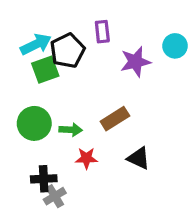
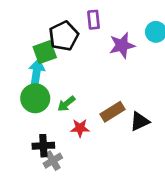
cyan arrow: (36, 44) -> (37, 73), moved, turned -55
brown rectangle: (115, 119) -> (112, 112), moved
green arrow: (71, 130) -> (66, 104), turned 138
black triangle: (139, 158) -> (140, 121), moved, turned -50

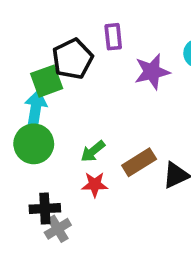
green arrow: (66, 104) -> (93, 151), moved

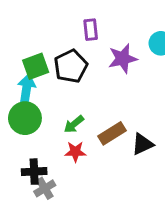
black pentagon: (73, 59) -> (71, 66), moved

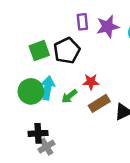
purple star: (123, 59) -> (108, 27), moved
cyan arrow: (26, 89) -> (48, 88), moved
red star: (75, 152) -> (91, 82), moved

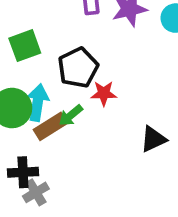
black pentagon: (67, 51) -> (78, 68), moved
brown rectangle: (99, 103) -> (50, 126), moved

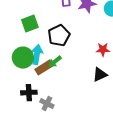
red star: (104, 93) -> (103, 50), moved
gray cross: (36, 192) -> (47, 104), moved, turned -32

